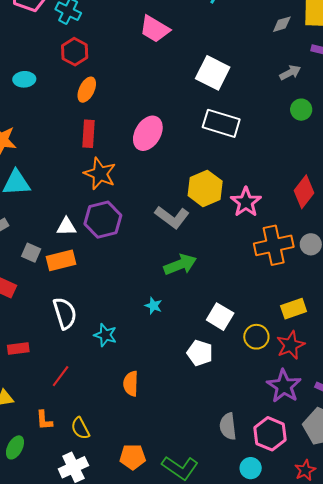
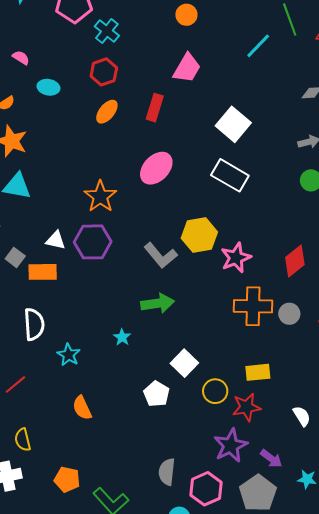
pink trapezoid: (155, 29) -> (187, 68), turned -104
red rectangle: (89, 134) -> (155, 108), moved
orange semicircle: (131, 384) -> (82, 408), turned -40

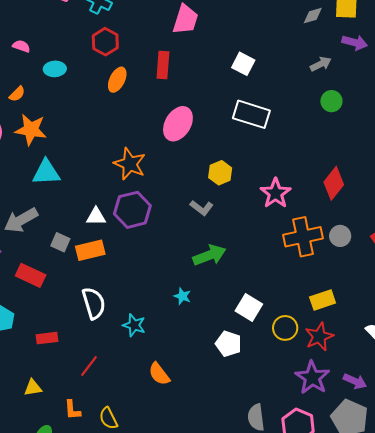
white square: (233, 124) -> (243, 64), size x0.7
yellow hexagon: (199, 235) -> (220, 173), moved, size x0.7
gray L-shape: (161, 255) -> (202, 208), size x0.7

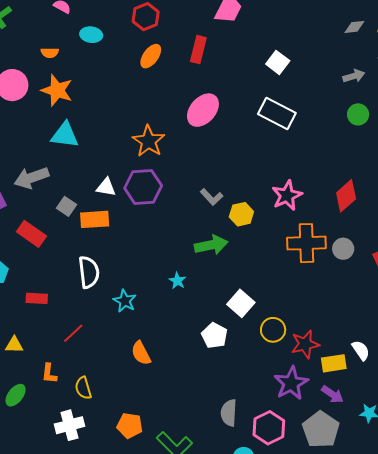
orange semicircle: (17, 94) -> (50, 53), turned 36
yellow hexagon: (220, 173) -> (241, 214), moved
yellow rectangle: (323, 300) -> (334, 363), moved

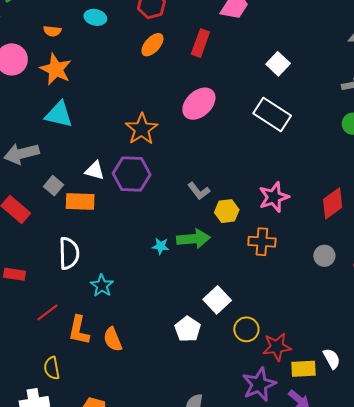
orange cross: (306, 243) -> (262, 242), moved, size x0.7
cyan star: (177, 281) -> (161, 246), moved, turned -30
orange L-shape: (49, 374) -> (79, 330), moved, size x1.4

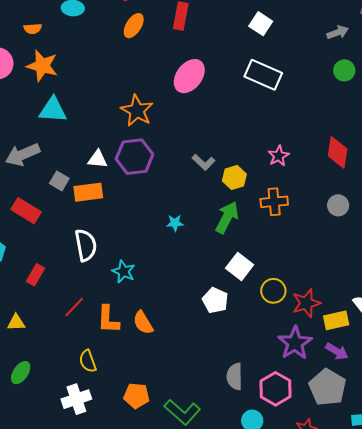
pink star: (274, 197) -> (279, 156), size x0.7
red diamond: (333, 203) -> (338, 152), turned -36
green arrow: (193, 239) -> (227, 217), moved, turned -48
red rectangle: (14, 274) -> (35, 275), turned -60

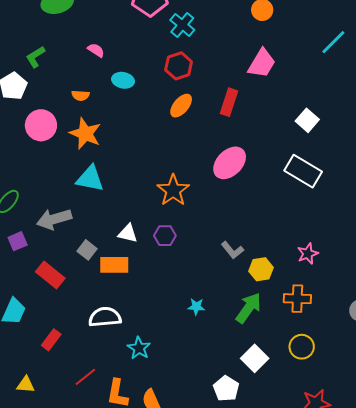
purple hexagon: (135, 157) -> (165, 236), size x0.6
white semicircle: (86, 245) -> (105, 317), turned -92
yellow circle: (273, 291) -> (302, 347), moved

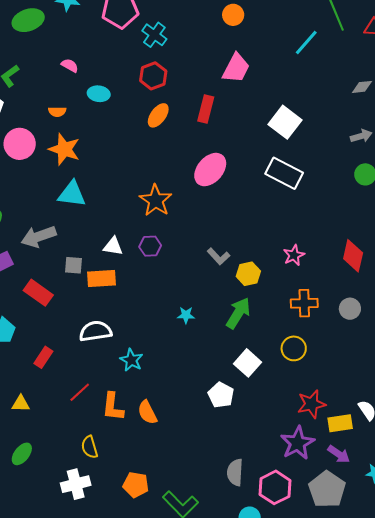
white square: (307, 120) -> (285, 122), size x1.4
gray square: (87, 250) -> (73, 265), turned -30
orange cross: (297, 299) -> (304, 303), moved

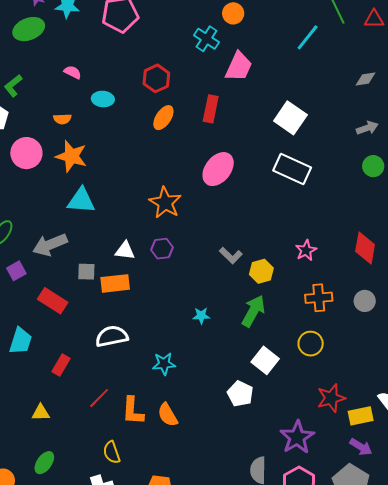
cyan cross: (154, 35) -> (206, 39), moved
cyan star: (131, 360) -> (164, 364), moved, turned -30
purple star: (297, 443) -> (297, 437), moved

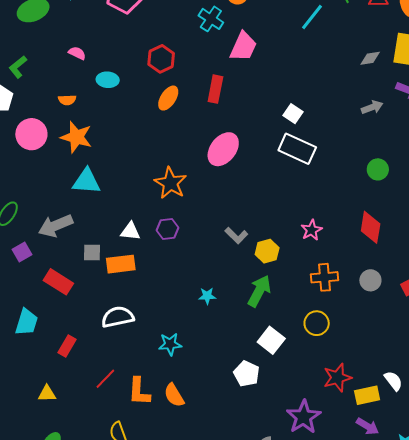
white square: (290, 118) -> (293, 114), moved, size x0.6
green circle: (373, 166) -> (378, 169), moved

